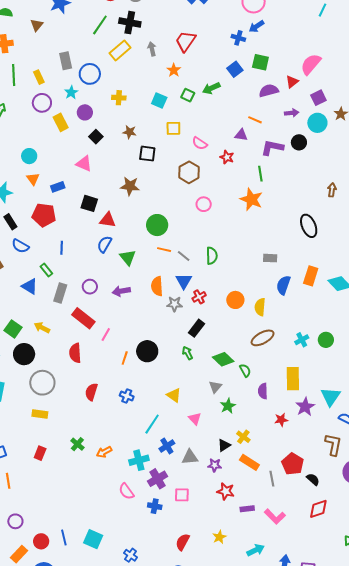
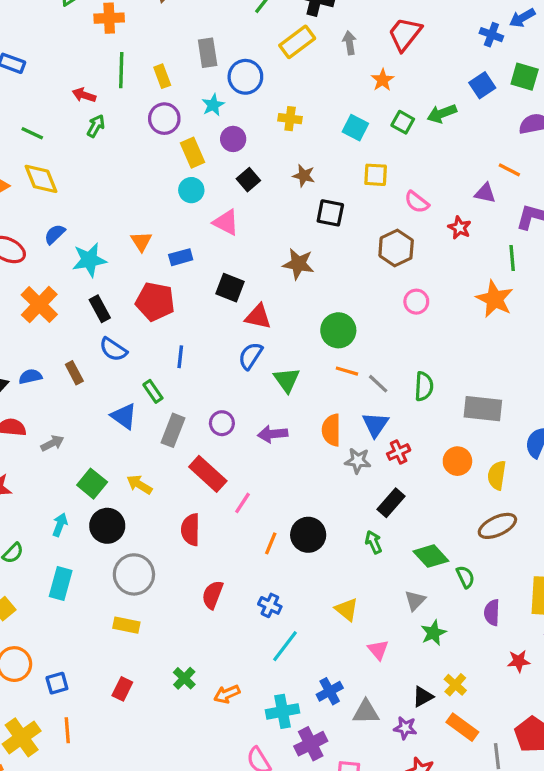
cyan circle: (29, 156) -> (191, 190), moved
gray rectangle: (270, 258) -> (483, 409), moved, size x1.6
cyan line: (152, 424) -> (285, 646), moved

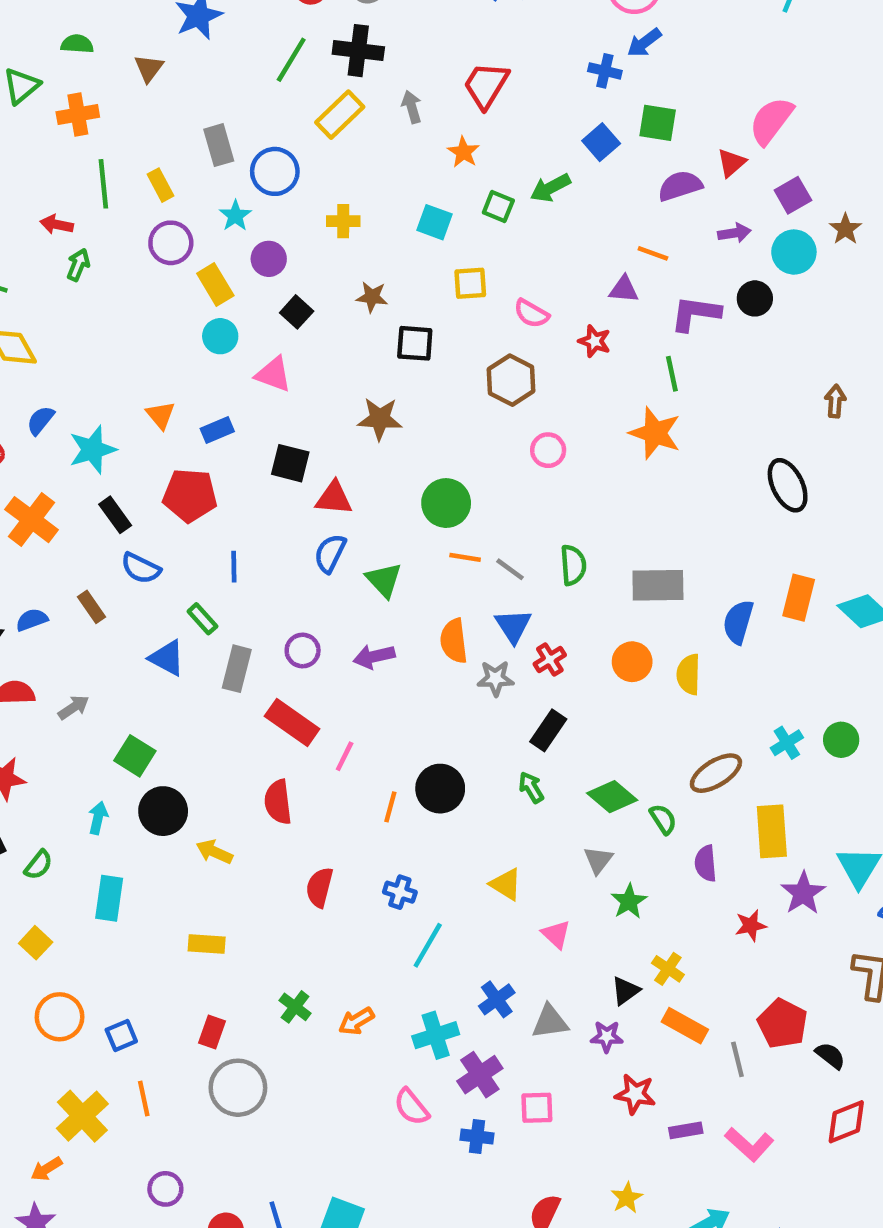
yellow arrow: (139, 485) -> (214, 852), moved
brown ellipse: (497, 526) -> (716, 773), moved
gray circle: (134, 574) -> (238, 1088), moved

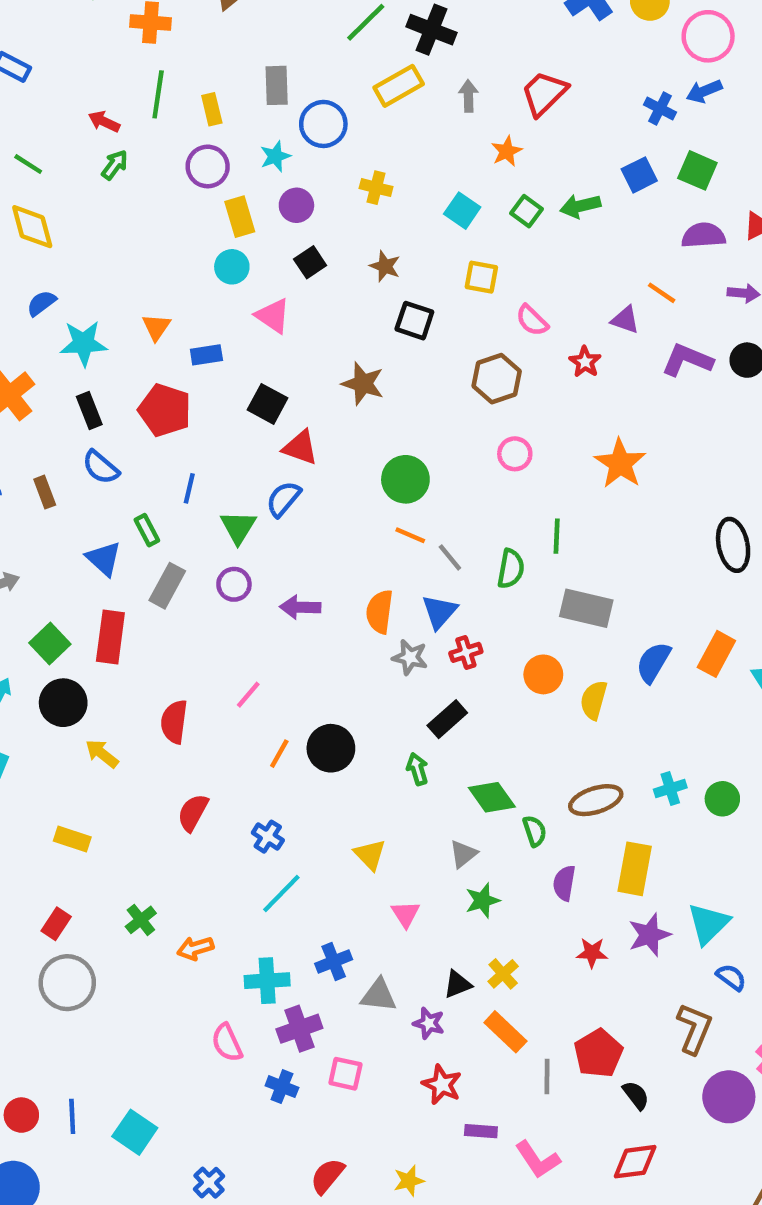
green line: (672, 374) -> (557, 536), moved
green triangle: (384, 580) -> (238, 527), moved
red rectangle: (292, 723) -> (110, 637), moved, turned 48

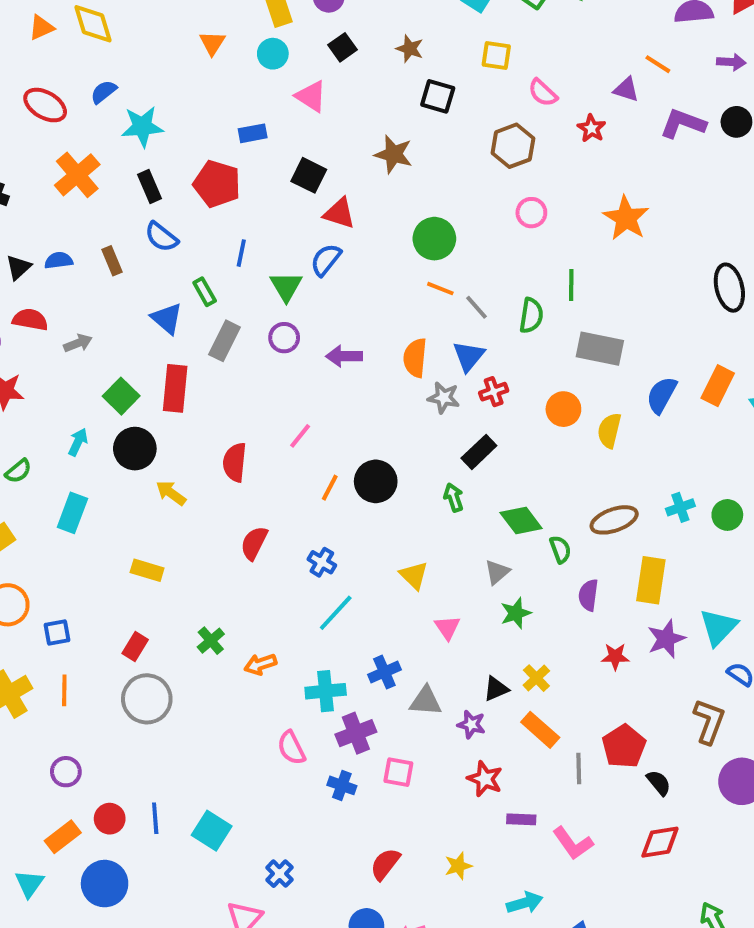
orange triangle: (156, 327) -> (212, 43), moved

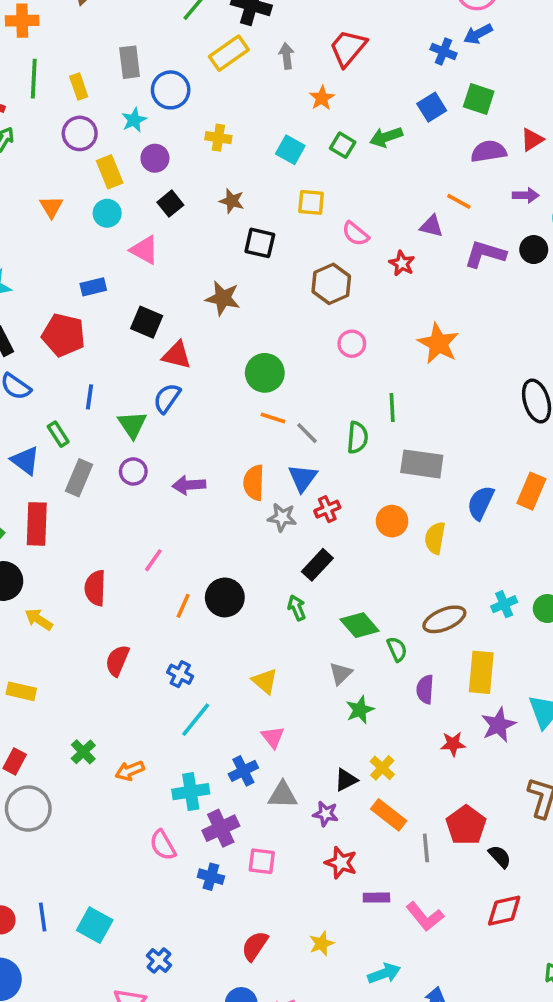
pink triangle: (447, 628) -> (273, 737), moved

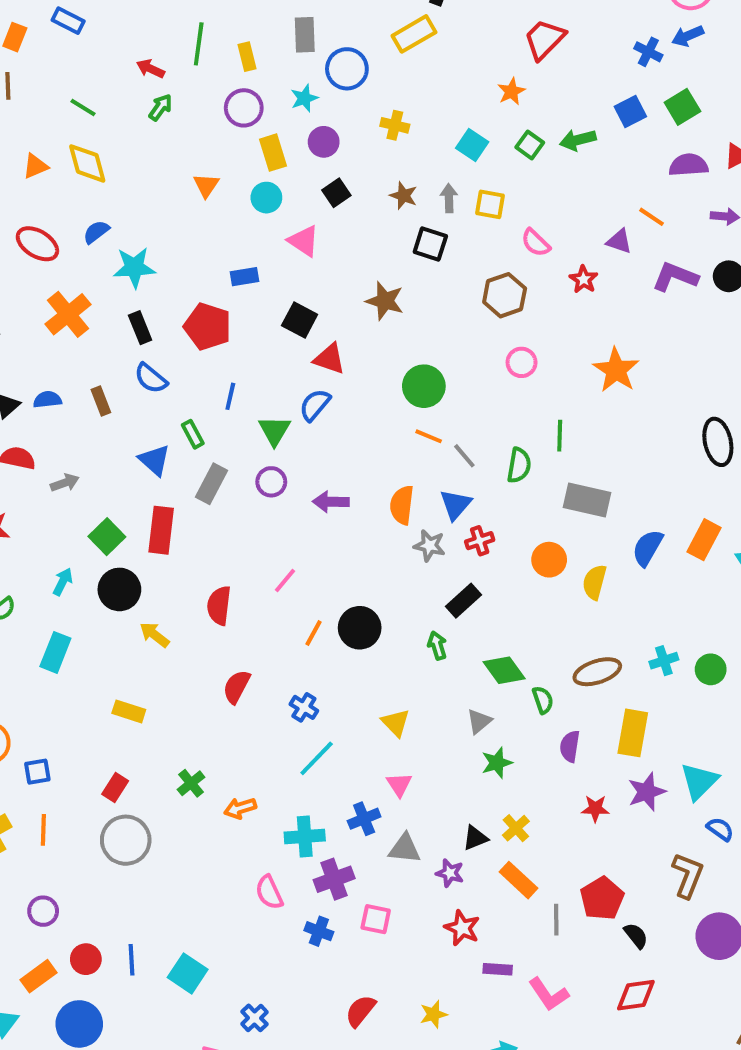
gray arrow: (287, 56) -> (449, 198), moved
green square: (479, 99) -> (682, 107), turned 36

